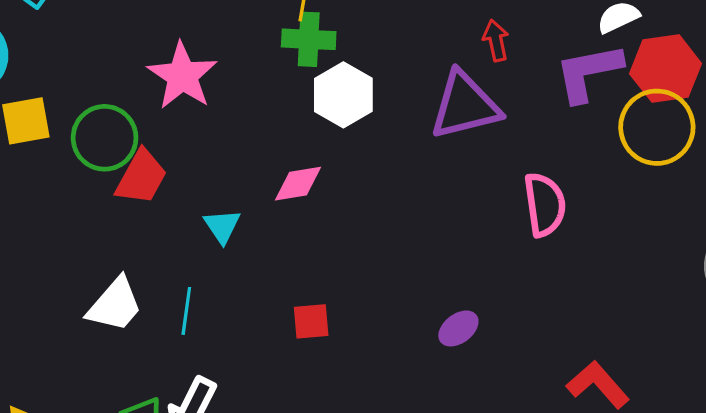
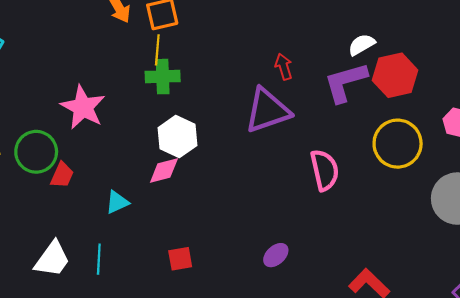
white hexagon: (343, 95) -> (178, 137), moved
yellow circle: (657, 127) -> (398, 144), moved
red trapezoid: (141, 177) -> (62, 175), size x0.7
cyan triangle: (222, 226) -> (117, 202), turned 45

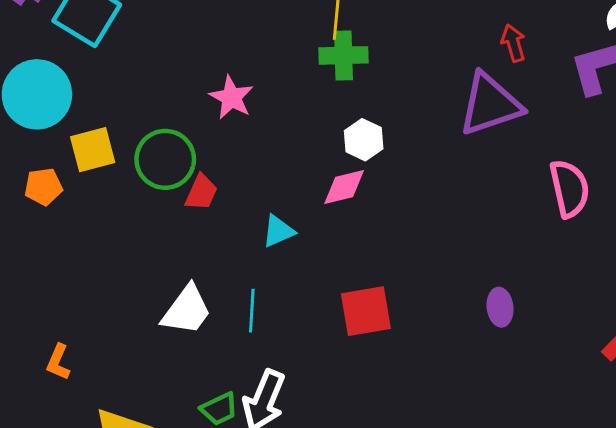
pink star: (83, 107) -> (231, 98), size x0.7
white hexagon: (178, 137) -> (364, 140), size x0.7
purple ellipse: (276, 255) -> (500, 307), turned -55
red square: (180, 259) -> (366, 311), size x1.5

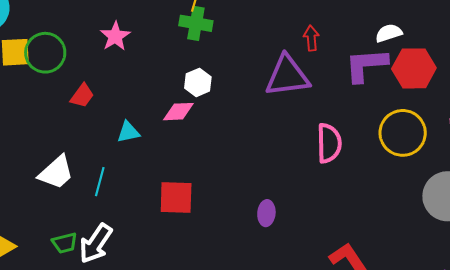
green circle: (165, 159) -> (45, 53), moved

